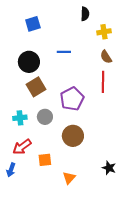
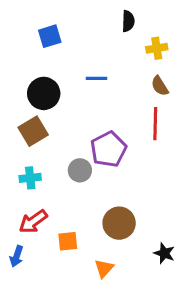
brown square: (36, 87) -> (33, 131), moved
gray circle: (45, 117) -> (80, 170), moved
brown circle: (73, 136) -> (119, 223), moved

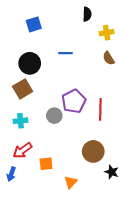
red line: (155, 124) -> (100, 109), moved
brown circle: (119, 223) -> (93, 151), moved

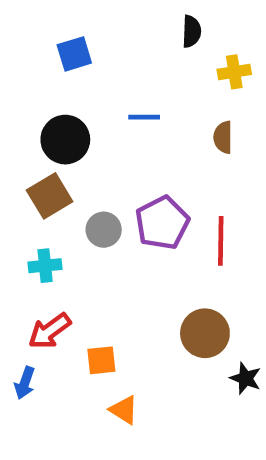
brown semicircle: (109, 58) -> (223, 137), moved, turned 32
gray circle: (54, 116) -> (104, 230), moved
orange triangle: (71, 182) -> (124, 410), moved, turned -40

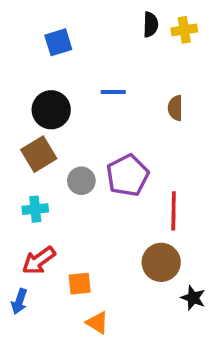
yellow cross: (234, 72) -> (184, 30), moved
red line: (221, 241) -> (174, 211), moved

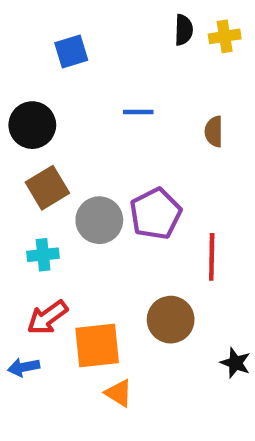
black circle: (51, 110) -> (32, 125), moved
gray circle: (81, 181) -> (99, 220), size x1.4
brown circle: (161, 262) -> (171, 320), moved
orange square: (80, 284) -> (97, 346), size x1.6
blue arrow: (19, 301) -> (24, 367), turned 60

